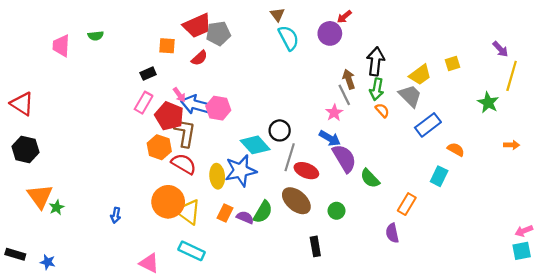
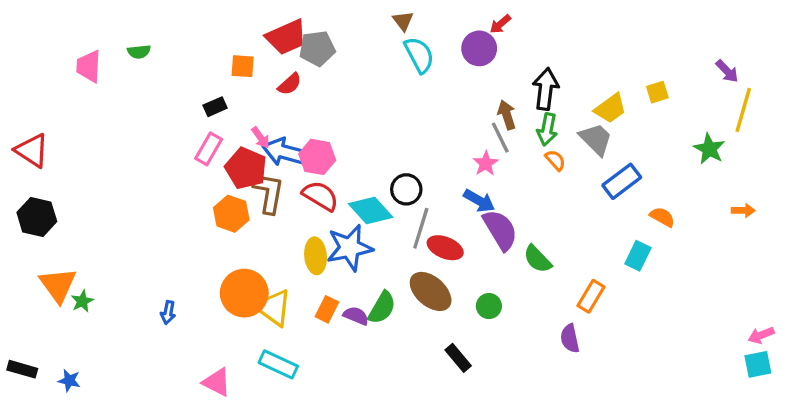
red semicircle: (184, 164) -> (320, 196), moved
black rectangle: (315, 246) -> (458, 358), turned -30

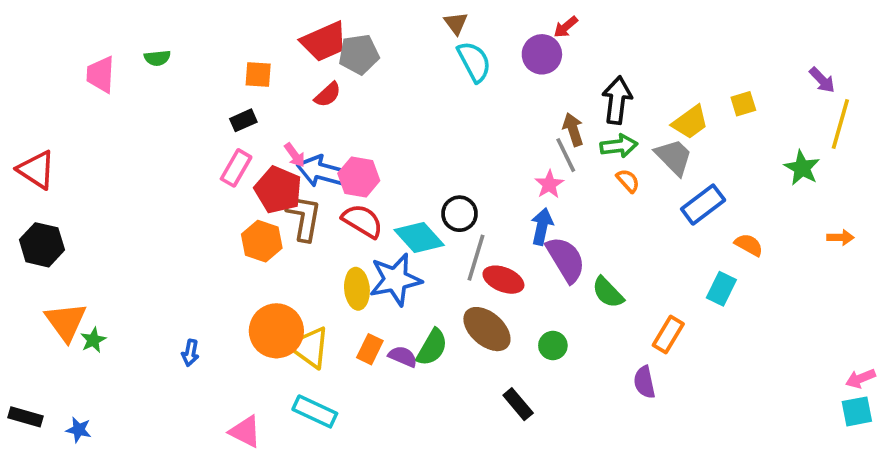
orange square: (243, 66) -> (258, 74), moved
green arrow: (547, 129) -> (619, 146), turned -108
blue arrow: (479, 201) -> (542, 226), turned -108

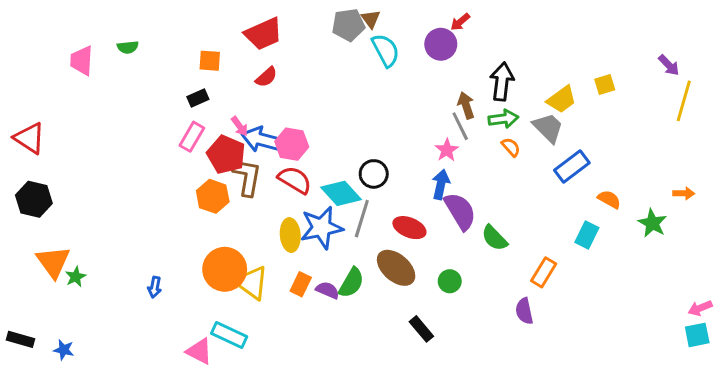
gray pentagon: (359, 54) -> (348, 25), moved
green star: (802, 168) -> (652, 223), moved
gray line: (476, 258) -> (362, 219), moved
cyan rectangle: (315, 411) -> (229, 335), moved

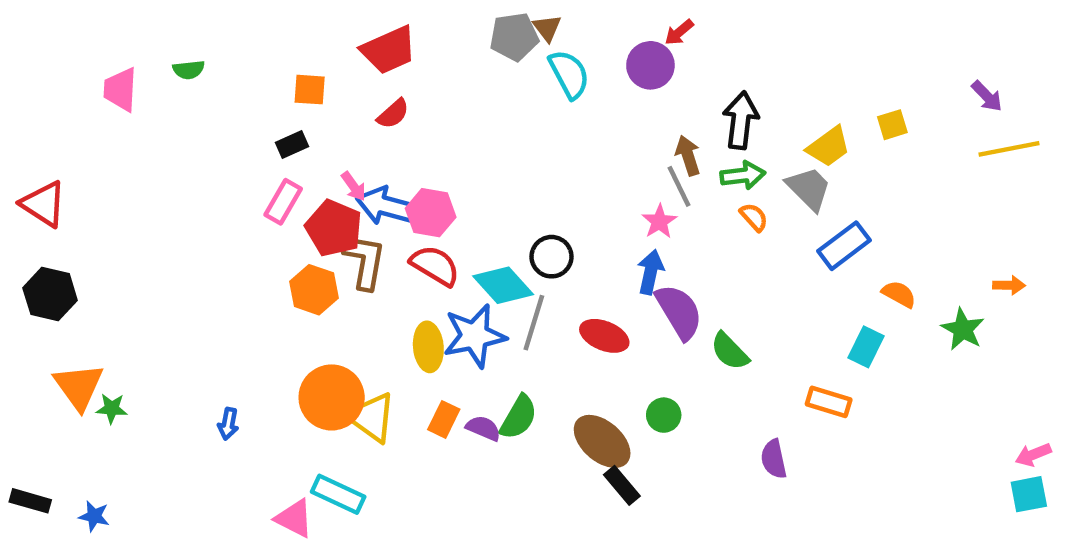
yellow line: (684, 101) -> (1009, 149), turned 63
brown ellipse: (396, 268) -> (602, 441), moved
orange rectangle: (544, 272) -> (829, 402), moved, turned 76
green star: (76, 277) -> (112, 408), turned 30

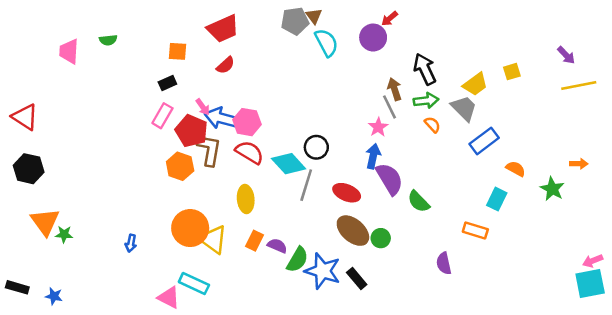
black arrow: (741, 120) -> (425, 69), turned -32
blue star: (475, 336) -> (323, 271), moved, turned 30
green semicircle: (519, 417) -> (297, 260), moved
brown ellipse: (602, 441) -> (353, 231), moved
cyan square: (1029, 494) -> (590, 284), size x1.4

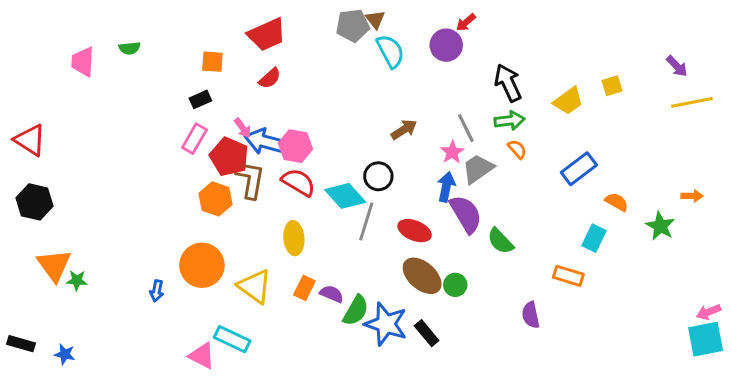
brown arrow: (395, 89) -> (404, 130), moved, turned 75
gray trapezoid: (464, 108) -> (478, 169), moved, turned -80
orange circle: (190, 228) -> (202, 265), moved

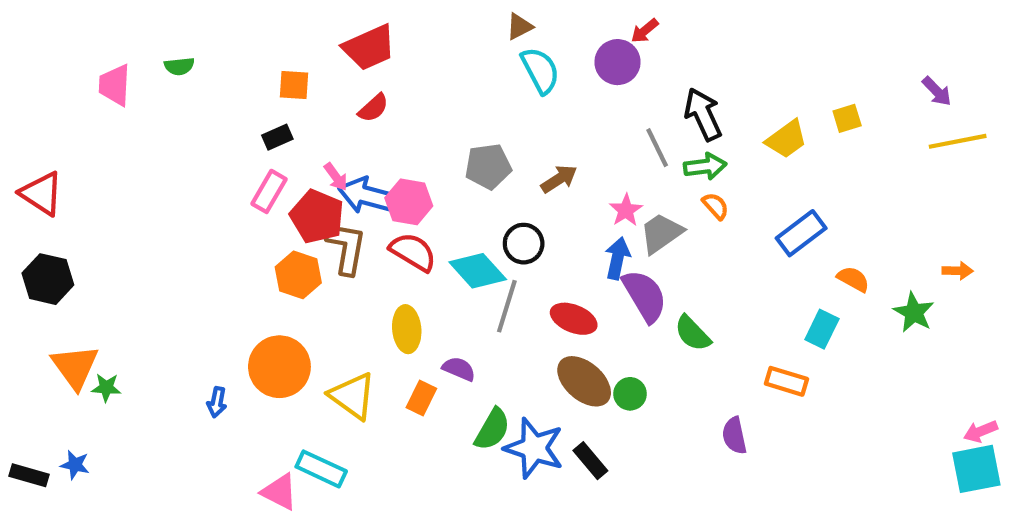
brown triangle: (375, 19) -> (519, 27), turned 40
gray pentagon: (353, 26) -> (488, 166), moved
gray line: (466, 128) -> (657, 148), moved
purple semicircle: (332, 294) -> (459, 369), moved
blue star: (65, 354) -> (75, 465), moved

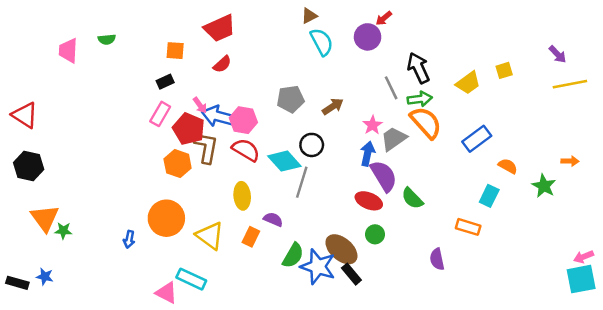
orange semicircle: (716, 206) -> (426, 123), size x2.0
red ellipse: (574, 319) -> (369, 201), moved
brown ellipse: (584, 381) -> (341, 249), moved

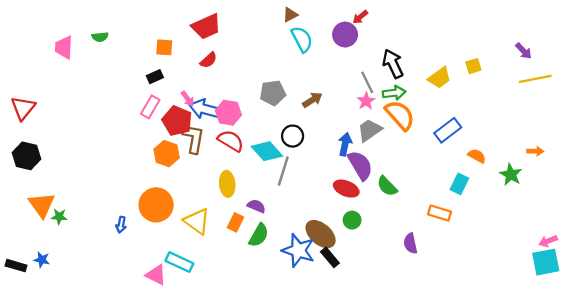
red triangle: (25, 115) -> (23, 108), turned 36
pink star: (373, 125) -> (366, 101), moved
green semicircle: (293, 255) -> (259, 235), moved

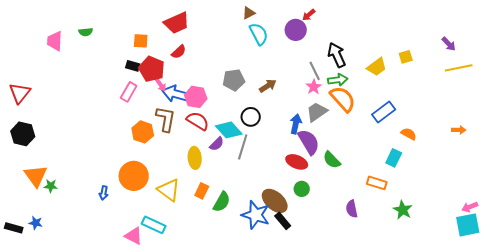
black rectangle: (155, 77) -> (133, 66), turned 40
red pentagon: (177, 121) -> (152, 69), moved
green star: (511, 175) -> (403, 210), moved
purple semicircle: (256, 206) -> (217, 144), moved, turned 112

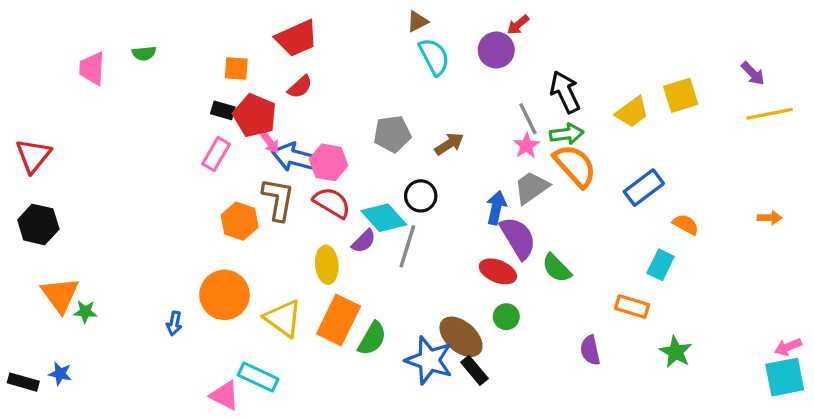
yellow square: (406, 57) -> (681, 95), size x1.5
orange rectangle: (202, 191) -> (339, 320), size x1.8

